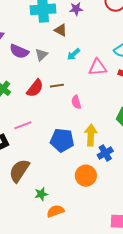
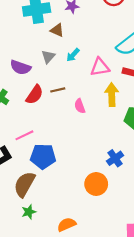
purple semicircle: (19, 51) -> (20, 67), moved
gray triangle: (41, 55) -> (48, 57), moved
yellow arrow: (91, 135) -> (112, 95), moved
blue pentagon: (62, 140) -> (43, 156), moved
green star: (41, 194) -> (29, 212), moved

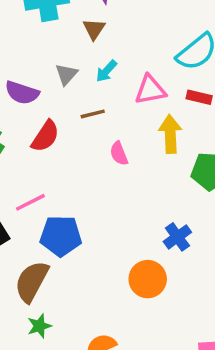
brown triangle: (57, 30) -> (94, 29), moved, turned 40
brown line: (58, 90) -> (93, 114), moved

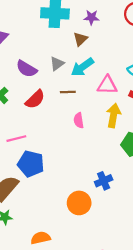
cyan arrow: (106, 71) -> (82, 67), size x1.5

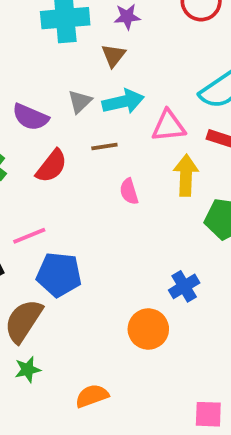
cyan arrow: (82, 67) -> (123, 102), turned -150

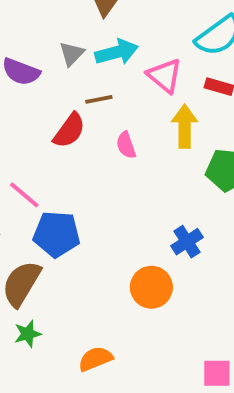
pink triangle: (169, 126) -> (165, 76), turned 48
red semicircle: (52, 166) -> (69, 131), moved
pink line: (29, 236) -> (24, 195), turned 64

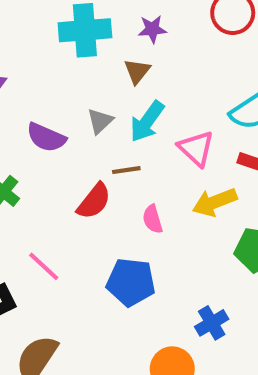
cyan arrow: (117, 52) -> (147, 122), turned 138
yellow arrow: (185, 126) -> (215, 202), turned -114
blue pentagon: (57, 234) -> (131, 282), moved

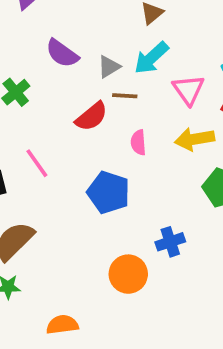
gray triangle: (100, 121) -> (109, 67), moved

